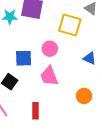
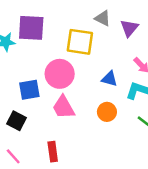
pink circle: (50, 49) -> (60, 74), size x1.5
orange circle: (84, 96) -> (107, 112), moved

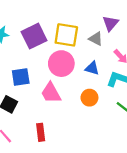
gray triangle: (103, 18) -> (96, 39), moved
purple square: (31, 28) -> (34, 36), moved, turned -30
pink circle: (60, 74) -> (61, 64), moved

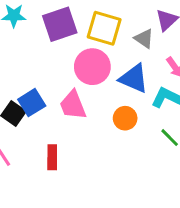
blue triangle: (92, 68) -> (134, 78), size x1.5
blue square: (21, 77) -> (32, 103), moved, turned -30

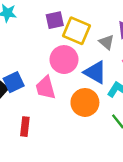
purple square: (60, 24) -> (55, 20), moved, size x0.7
orange circle: (125, 118) -> (85, 102), size x1.5

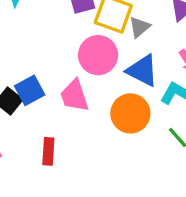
gray triangle: (107, 42) -> (139, 27), moved, turned 42

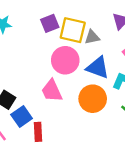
gray triangle: (139, 27) -> (92, 37), turned 35
blue square: (30, 90) -> (22, 116), moved

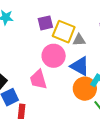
orange circle: (93, 99) -> (85, 89), moved

